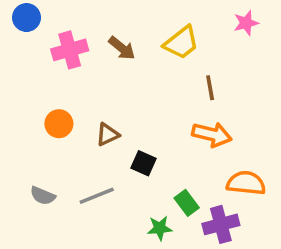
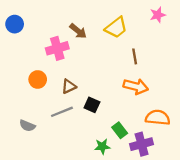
blue circle: (27, 18) -> (15, 24), moved
pink cross: (70, 50) -> (57, 48), moved
gray line: (97, 196) -> (62, 112), moved

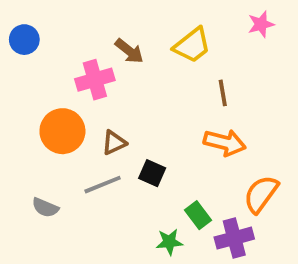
orange circle: (38, 79) -> (62, 131), size x1.5
orange semicircle: (158, 118) -> (261, 194), turned -60

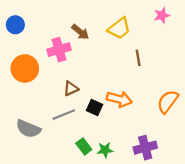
orange circle: (62, 131) -> (25, 68), moved
orange arrow: (225, 143) -> (119, 99), moved
orange semicircle: (261, 194) -> (168, 102), moved
gray semicircle: (45, 208) -> (28, 129), size x1.5
green rectangle: (198, 215) -> (84, 146), moved

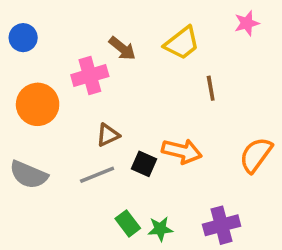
gray semicircle: (28, 129) -> (29, 175), moved

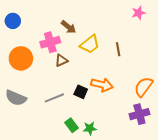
yellow trapezoid: (182, 43) -> (90, 44), moved
brown triangle: (108, 135) -> (61, 60), moved
purple cross: (222, 225) -> (139, 114), moved

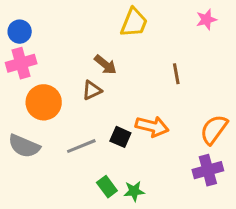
brown arrow: (69, 27) -> (105, 65), moved
pink cross: (50, 42) -> (21, 63), moved
yellow trapezoid: (90, 44) -> (134, 23), moved, turned -30
orange circle: (21, 58) -> (44, 102), moved

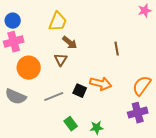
pink star: (206, 19) -> (145, 11), moved
yellow trapezoid: (134, 23) -> (58, 22), moved
brown triangle: (92, 90) -> (61, 60), turned -32
green star: (134, 191) -> (97, 128), moved

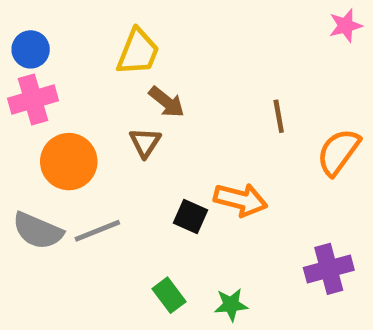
orange semicircle: (142, 86) -> (338, 152), moved
gray line: (54, 97) -> (97, 231), moved

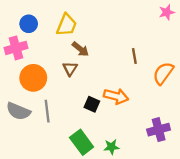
blue circle: (31, 49) -> (29, 24), moved
gray line: (97, 231) -> (47, 111), turned -75
green rectangle: (169, 295) -> (82, 142), size x1.5

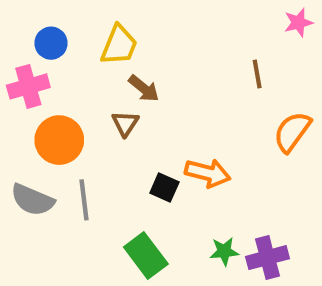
brown line: (134, 56) -> (257, 74), moved
purple cross: (159, 130) -> (267, 258), moved
green star: (111, 147) -> (224, 251), moved

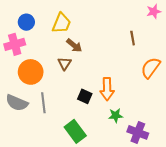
orange arrow: (208, 173) -> (107, 89), turned 75
green star: (224, 251) -> (116, 115), moved
purple cross: (267, 258) -> (138, 132), turned 36

